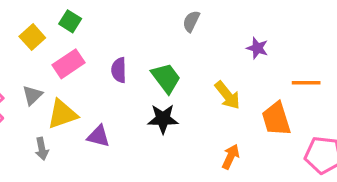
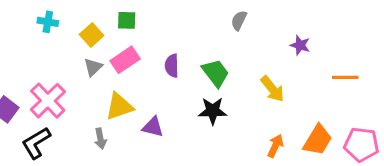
green square: (70, 21) -> (127, 20), turned -30
gray triangle: (32, 95) -> (93, 67), moved
orange trapezoid: (276, 119) -> (318, 140), moved, turned -132

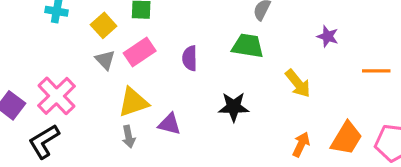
gray triangle: (93, 67) -> (105, 60), turned -30
green trapezoid: (216, 73) -> (248, 46), moved, turned -44
gray arrow: (100, 139) -> (129, 137), moved

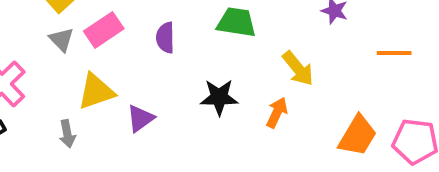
purple triangle: (169, 124) -> (140, 118), turned -50
gray arrow: (129, 137) -> (67, 134), moved
orange arrow: (301, 144) -> (277, 113), moved

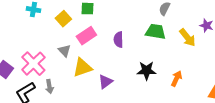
gray triangle: (61, 40) -> (64, 51), moved
yellow arrow: (298, 68) -> (187, 38), moved
gray arrow: (67, 134) -> (49, 87), moved

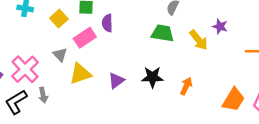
purple semicircle: (118, 40) -> (107, 23), moved
purple triangle: (105, 82) -> (116, 80), moved

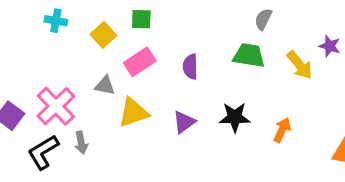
purple semicircle: (107, 23) -> (190, 67), moved
gray triangle: (60, 55) -> (105, 86), turned -35

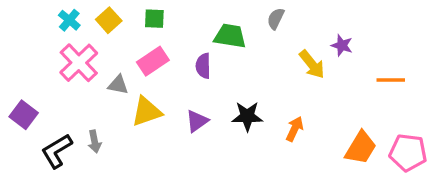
cyan cross: (56, 21) -> (69, 20), turned 30
yellow square: (103, 35) -> (109, 20), moved
green trapezoid: (249, 56) -> (230, 36), moved
pink cross: (56, 106) -> (79, 63), moved

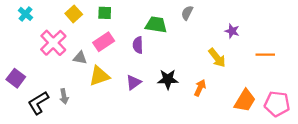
cyan cross: (69, 20) -> (25, 14), moved
yellow arrow: (312, 64) -> (217, 58), moved

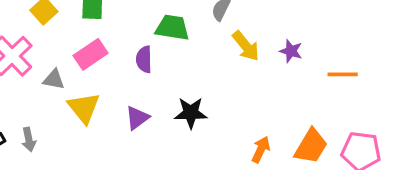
purple star: (232, 31) -> (291, 51), moved
yellow arrow: (217, 58) -> (246, 46), moved
yellow triangle: (99, 76) -> (84, 108), turned -50
orange arrow: (200, 88) -> (261, 150), moved

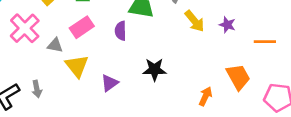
purple triangle: (137, 118) -> (110, 83), moved
orange trapezoid: (311, 146) -> (238, 77), moved, turned -60

